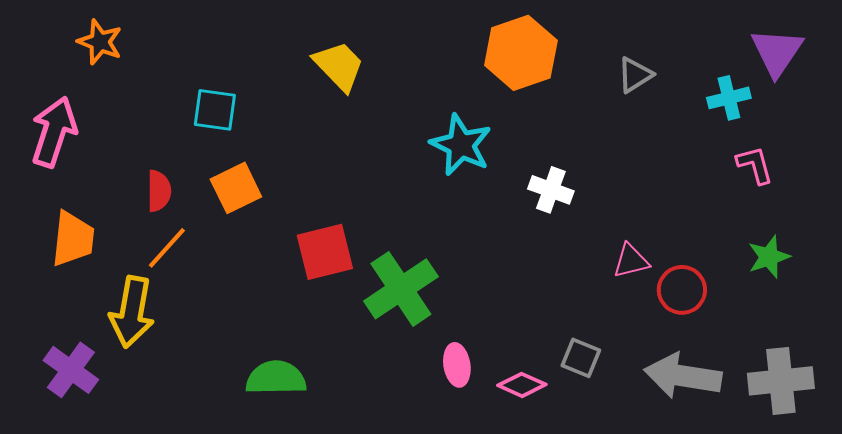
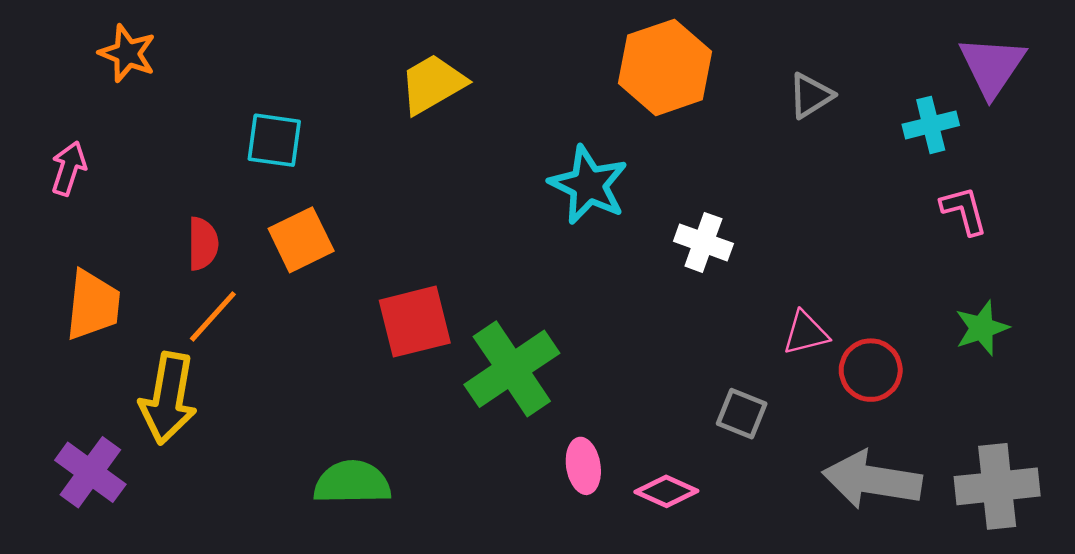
yellow trapezoid: (339, 66) -> (433, 84), turned -76
pink arrow: (54, 132) -> (69, 168), size x0.6
gray square: (581, 358) -> (742, 414), moved

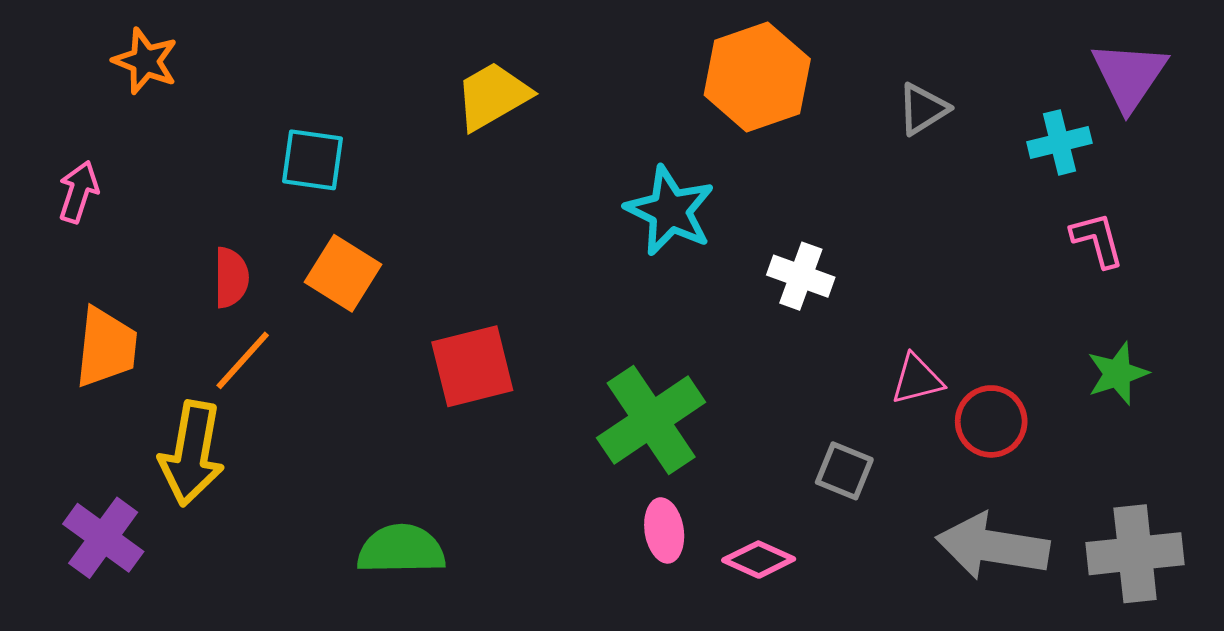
orange square: (301, 240) -> (343, 273), turned -32
green cross: (512, 369) -> (651, 420), moved

